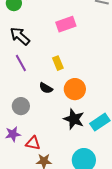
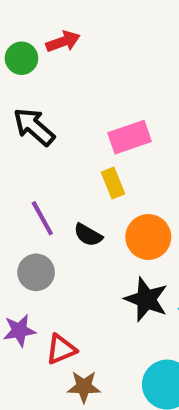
pink rectangle: (66, 24) -> (130, 137), moved
purple line: (21, 63) -> (42, 218), moved
red triangle: (33, 143) -> (61, 349), turned -35

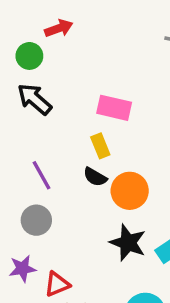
green circle: (22, 58) -> (29, 56), moved
pink rectangle: (130, 137) -> (114, 108), turned 32
black semicircle: (88, 235) -> (95, 177), moved

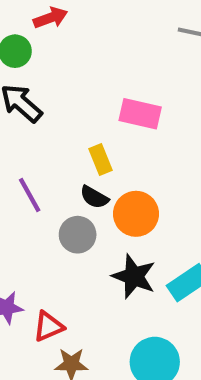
pink rectangle: (114, 108) -> (140, 114), moved
gray circle: (36, 220) -> (78, 235), moved

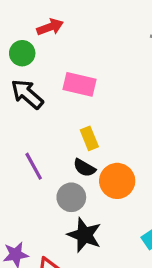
pink rectangle: (140, 114) -> (79, 84), moved
black star: (134, 276) -> (84, 235), moved

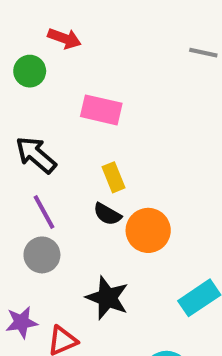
red arrow: (50, 27) -> (64, 38), turned 40
black arrow: (27, 94) -> (36, 155), moved
gray circle: (71, 197) -> (42, 255), moved

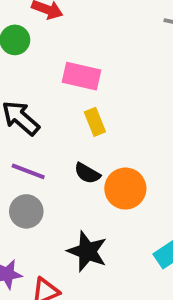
yellow rectangle: (113, 177) -> (95, 122), moved
purple line: (44, 212) -> (28, 171), turned -40

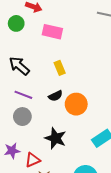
pink rectangle: (82, 76) -> (52, 32), moved
black semicircle: (87, 173) -> (55, 96), turned -56

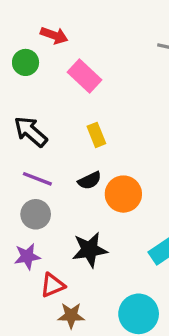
pink rectangle: (52, 32) -> (85, 76), turned 30
black star: (55, 138) -> (90, 250), turned -30
purple star: (12, 151) -> (27, 256), moved

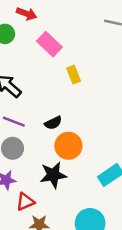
yellow rectangle: (96, 135) -> (74, 75), moved
orange circle: (123, 194) -> (68, 146), moved

